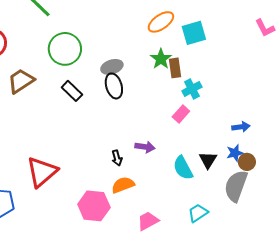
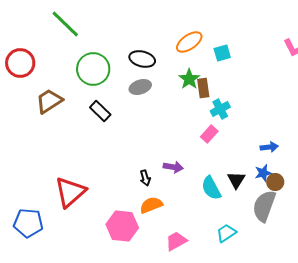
cyan square: (194, 33) -> (222, 53), size x0.7
black ellipse: (114, 86) -> (142, 59), moved, turned -60

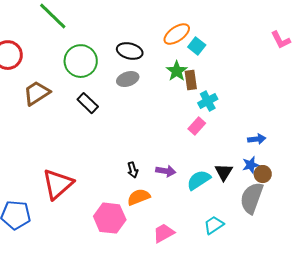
cyan square: (222, 53) -> (197, 46), moved, turned -36
purple arrow: (173, 167) -> (166, 171), moved
cyan semicircle: (211, 188) -> (199, 180), turned 85

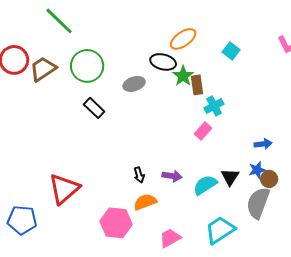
cyan square: (197, 46) -> (231, 51), moved
black ellipse: (130, 51) -> (163, 62), moved
brown trapezoid: (37, 93) -> (43, 69), moved
cyan trapezoid: (214, 225) -> (220, 230), size x1.5

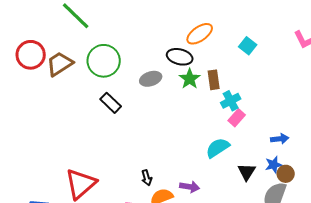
green star: (183, 76) -> (190, 79), moved
pink rectangle: (203, 131) -> (237, 118), moved
black arrow: (139, 175) -> (147, 178), moved
purple arrow: (172, 176) -> (190, 187), moved
cyan semicircle: (205, 185) -> (218, 148), moved

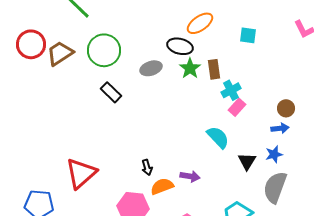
cyan square: (248, 46) -> (248, 35), turned -30
cyan semicircle: (218, 148) -> (218, 137), turned 80
brown circle: (286, 174) -> (286, 108), moved

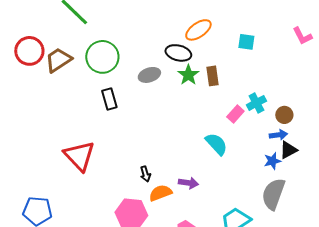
cyan cross: (231, 90) -> (256, 103), moved
black rectangle: (111, 92) -> (109, 99), turned 30
black triangle: (247, 161) -> (288, 150), moved, turned 30
red triangle: (81, 173) -> (79, 156), moved, turned -32

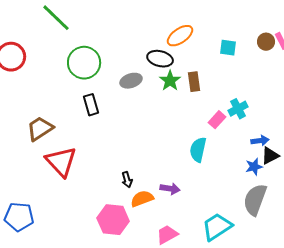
brown trapezoid: (58, 60) -> (40, 129), moved
brown circle: (284, 115) -> (266, 42), moved
cyan semicircle: (216, 144) -> (198, 150), turned -125

